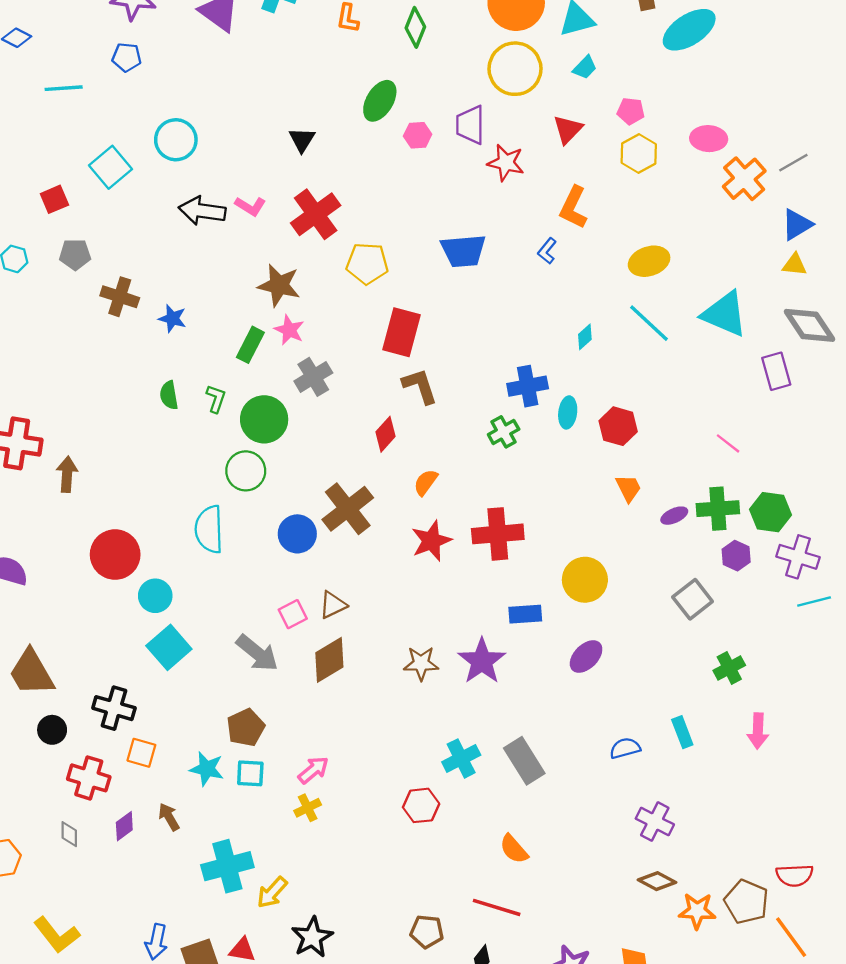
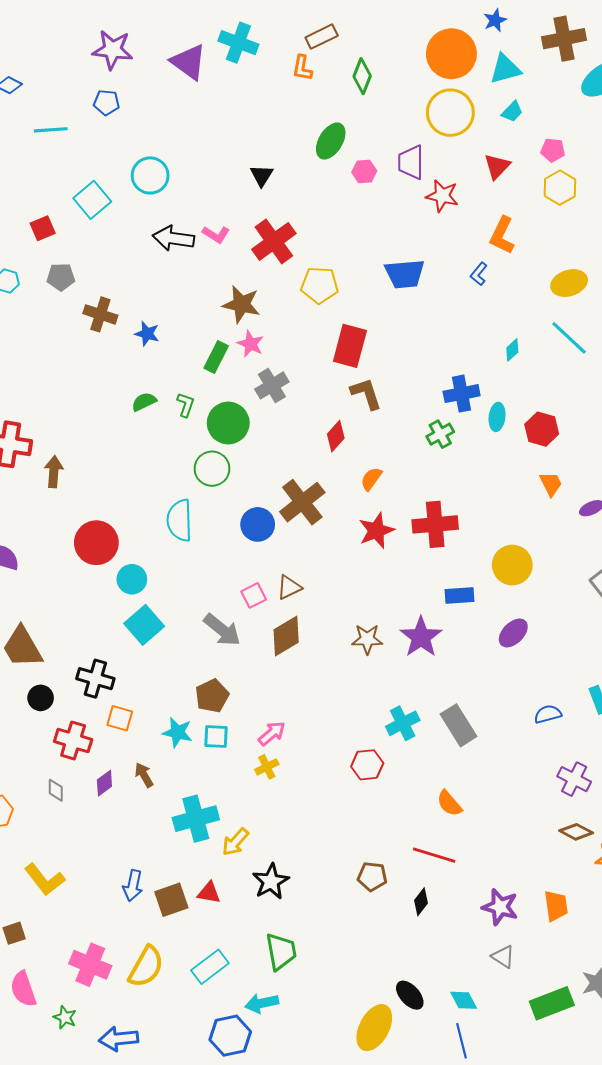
green semicircle: (169, 395) -> (144, 402), turned 75

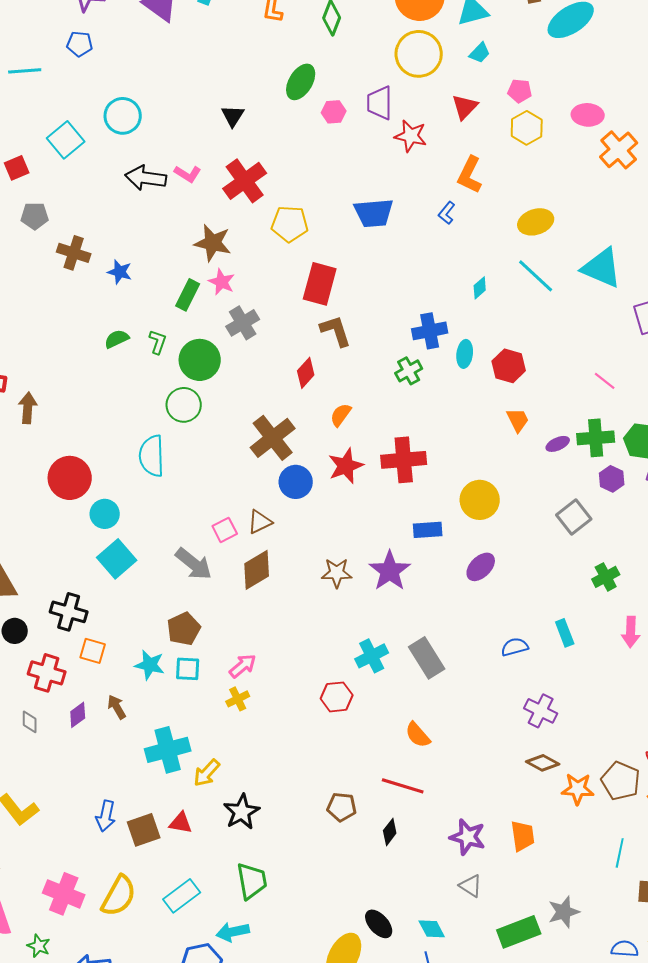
blue circle: (258, 524) -> (296, 482), moved

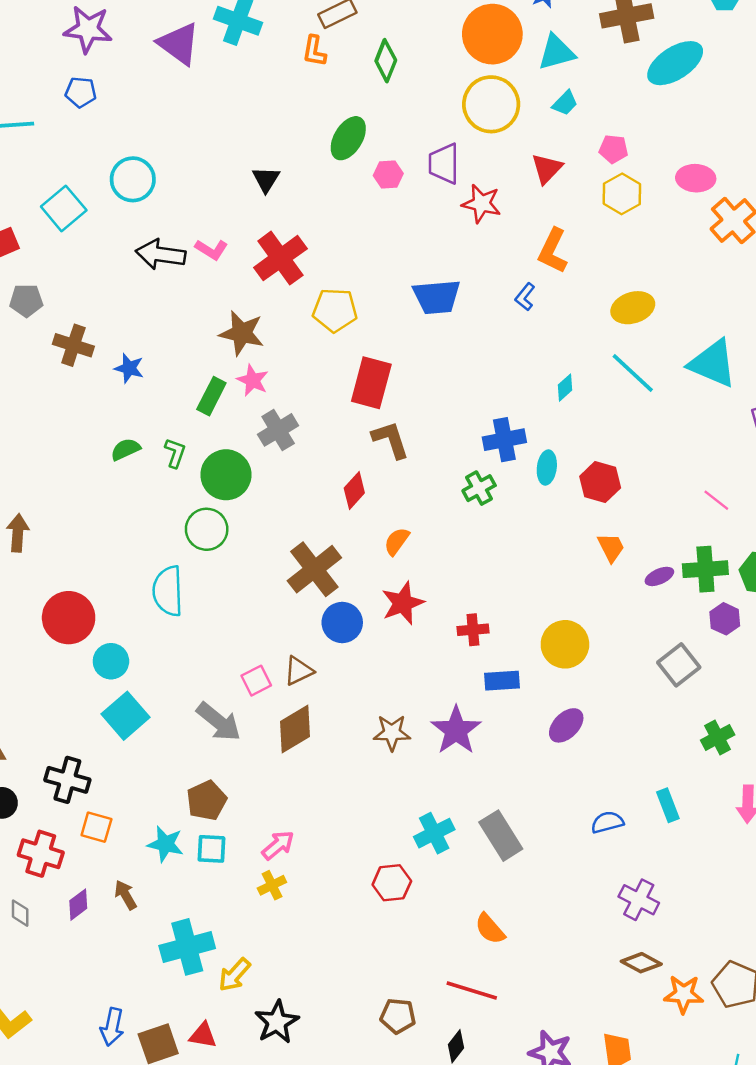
red cross: (404, 460) -> (473, 630), moved, size x0.6

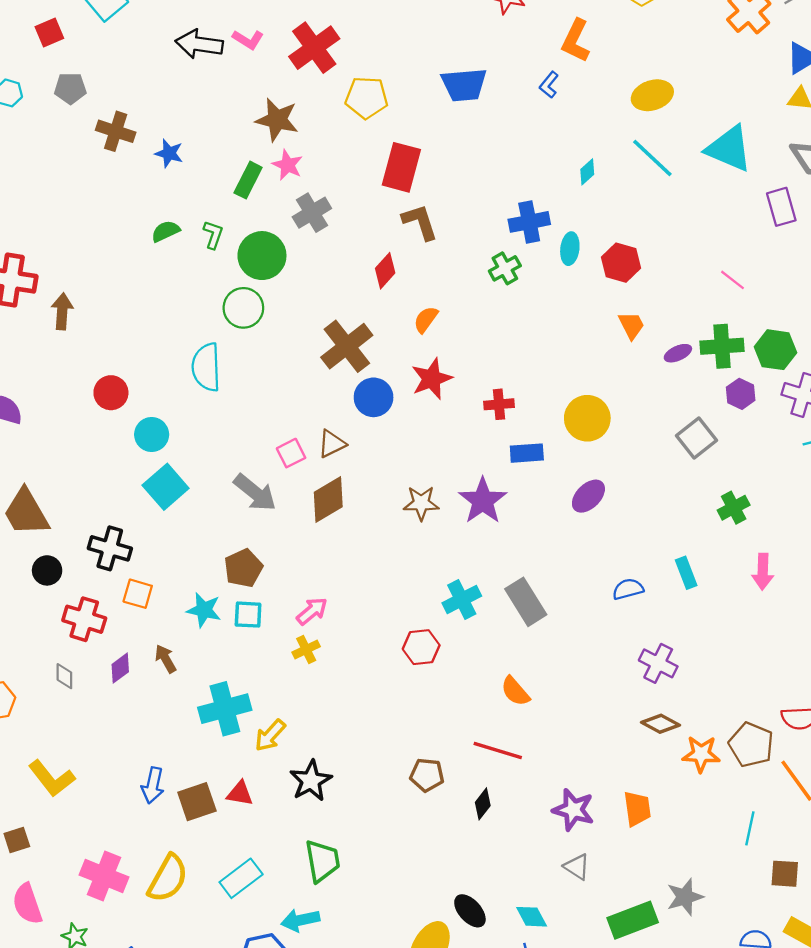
red circle: (69, 618) -> (111, 393), size x0.7

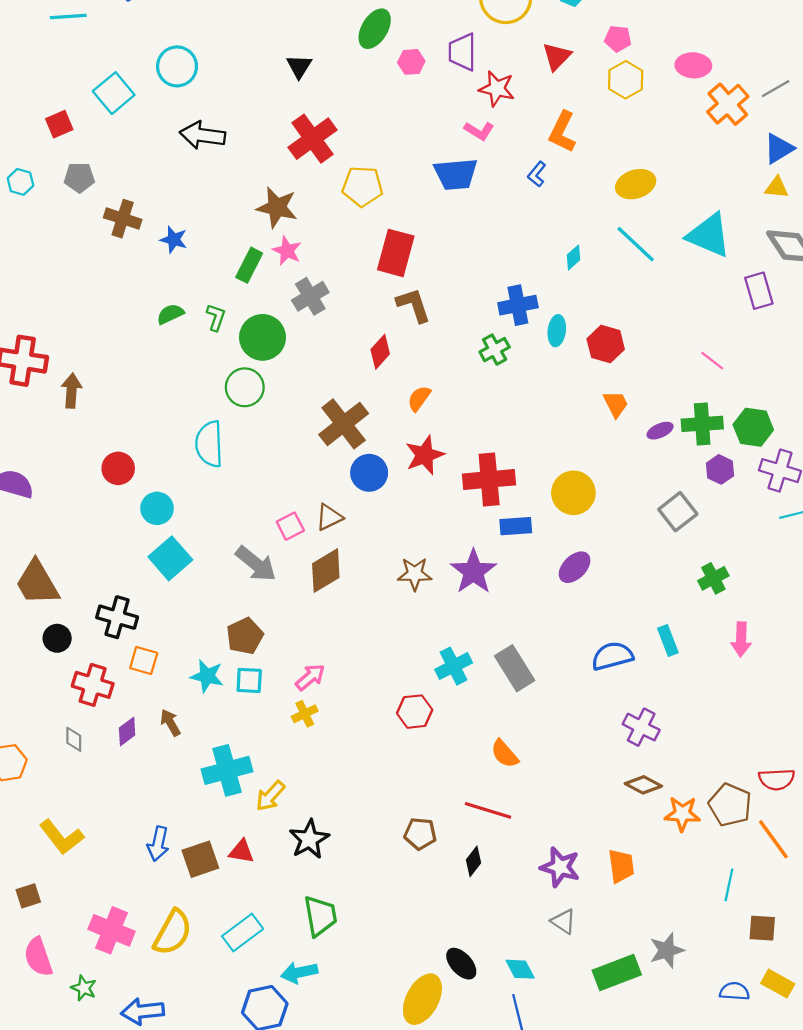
pink L-shape: (248, 39) -> (479, 131), moved
red cross: (499, 404) -> (489, 479), size x1.8
blue semicircle: (628, 589) -> (612, 656), size x1.4

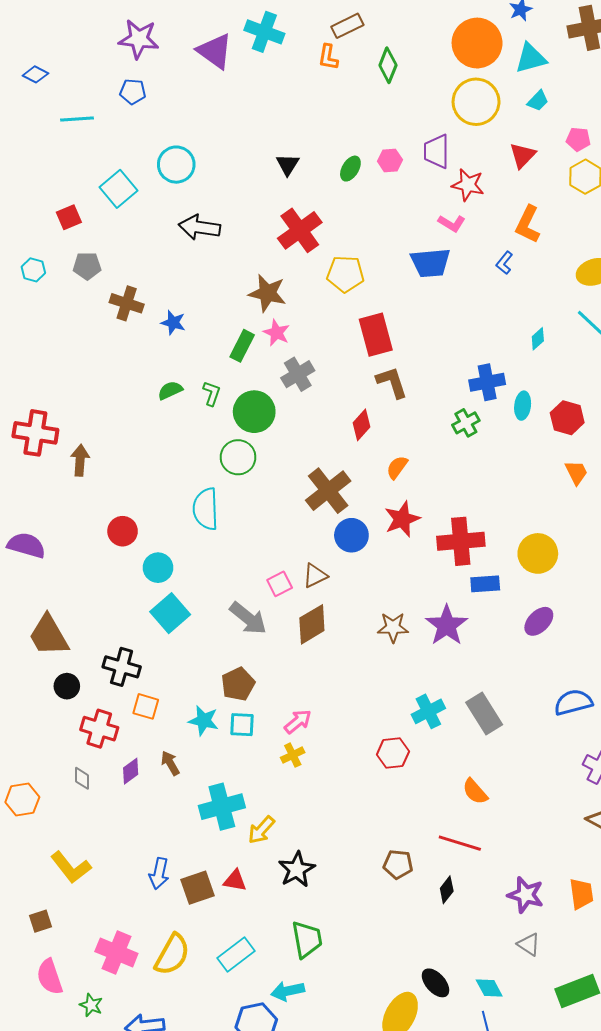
green ellipse: (375, 29) -> (350, 169), moved, size x0.7
red rectangle: (396, 253) -> (376, 335), turned -30

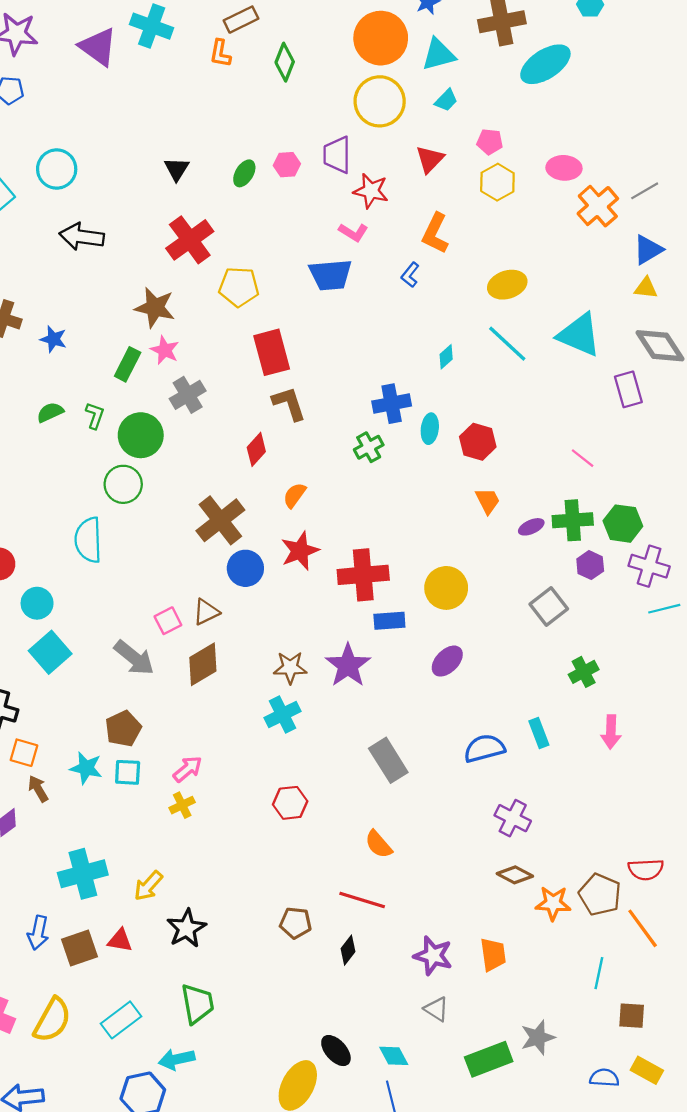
cyan cross: (428, 711) -> (283, 715), moved
brown arrow: (170, 763) -> (38, 789), moved
cyan cross: (222, 807) -> (83, 874), moved

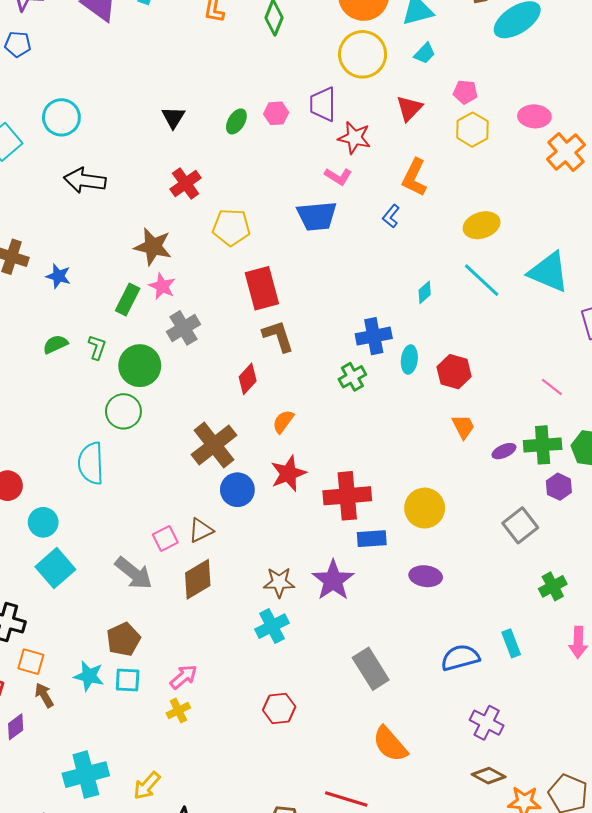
red cross: (190, 240) -> (186, 184), size x0.7
purple ellipse: (447, 661) -> (426, 576), turned 52
orange semicircle: (379, 844) -> (390, 744), moved, size x1.4

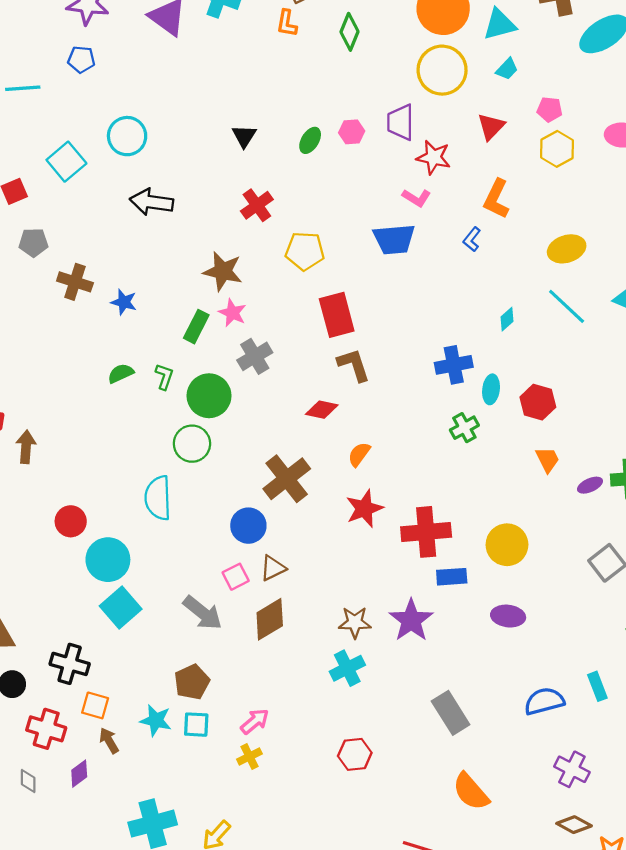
green cross: (352, 377) -> (464, 428), moved
red diamond: (248, 379) -> (322, 410), turned 60
blue circle: (237, 490) -> (248, 526), moved
cyan circle: (43, 522) -> (108, 560), size x1.4

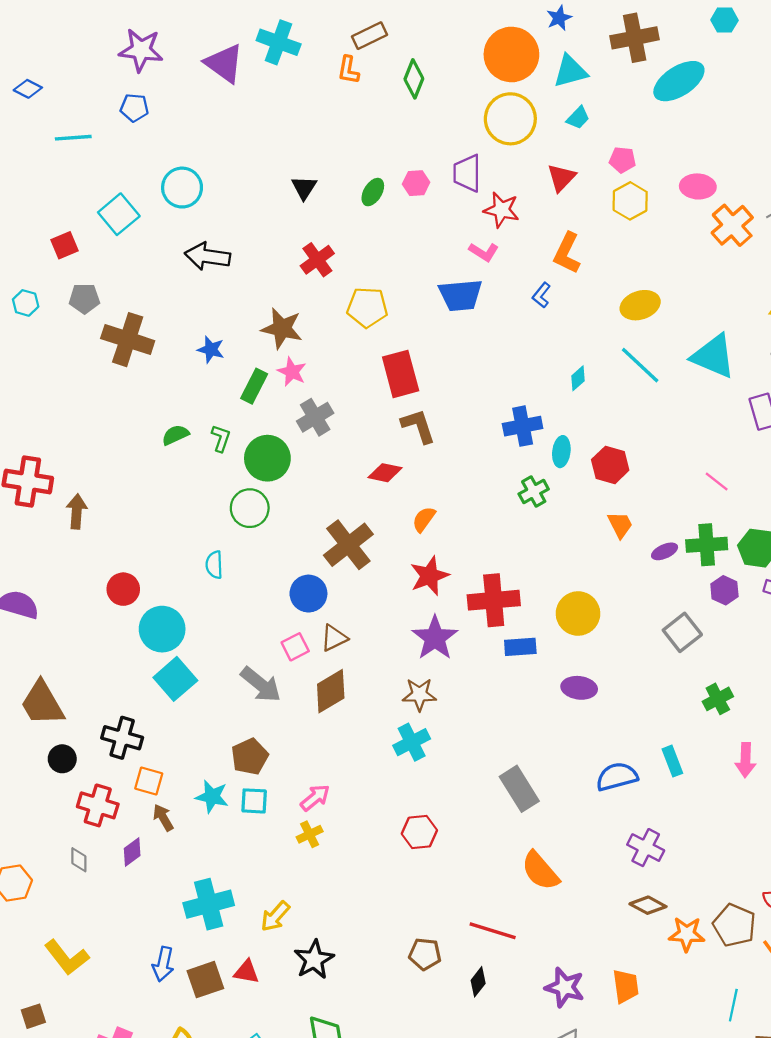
brown cross: (75, 282) -> (128, 340), size x1.4
blue star: (124, 302) -> (211, 350), moved
cyan semicircle: (158, 498) -> (214, 565), size x0.6
purple star: (411, 620) -> (435, 638), moved

